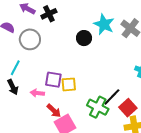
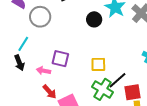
yellow square: (69, 84) -> (98, 64), moved
red square: (128, 108) -> (133, 92), turned 30
red arrow: (54, 111) -> (50, 92), moved

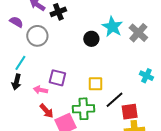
black arrow: (19, 63) -> (16, 82), turned 35
green cross: (103, 89) -> (84, 109), moved, turned -35

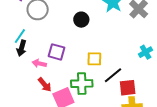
black circle: (91, 39) -> (81, 20), moved
cyan cross: (146, 76) -> (146, 52), turned 32
black arrow: (16, 82) -> (22, 48), moved

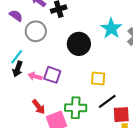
black circle: (81, 20) -> (79, 44), size x1.5
yellow square: (94, 59) -> (98, 79), moved
pink arrow: (39, 64) -> (35, 76), moved

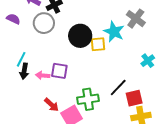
cyan star: (111, 28) -> (114, 32), moved
gray circle: (36, 31) -> (44, 23), moved
yellow square: (98, 79) -> (98, 44), moved

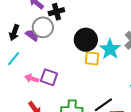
purple semicircle: (13, 19) -> (32, 35), moved
black circle: (80, 36) -> (86, 40), moved
black arrow: (24, 71) -> (14, 33), moved

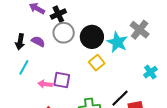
gray circle: (43, 27) -> (64, 33), moved
yellow square: (92, 58) -> (97, 63), moved, turned -35

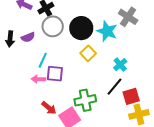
purple semicircle: (38, 41) -> (28, 37), turned 136
cyan line: (24, 67) -> (43, 60), moved
cyan cross: (150, 72) -> (120, 65), moved

